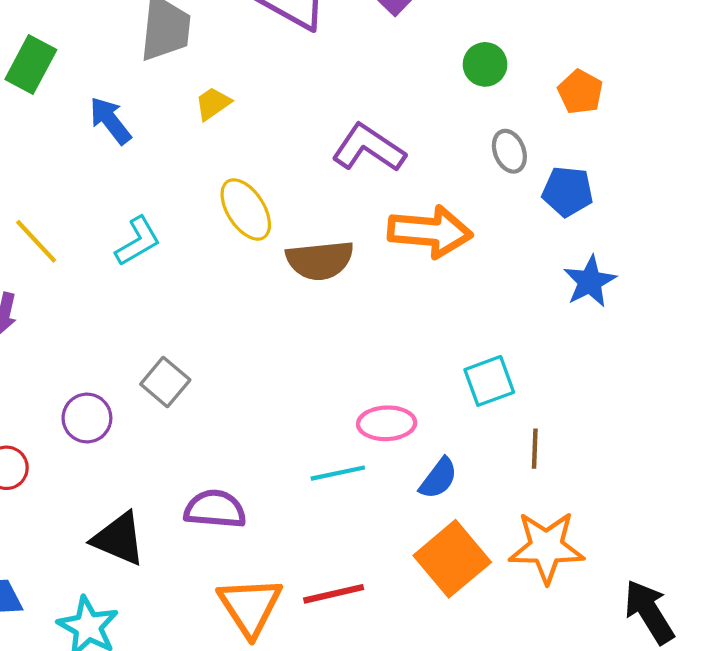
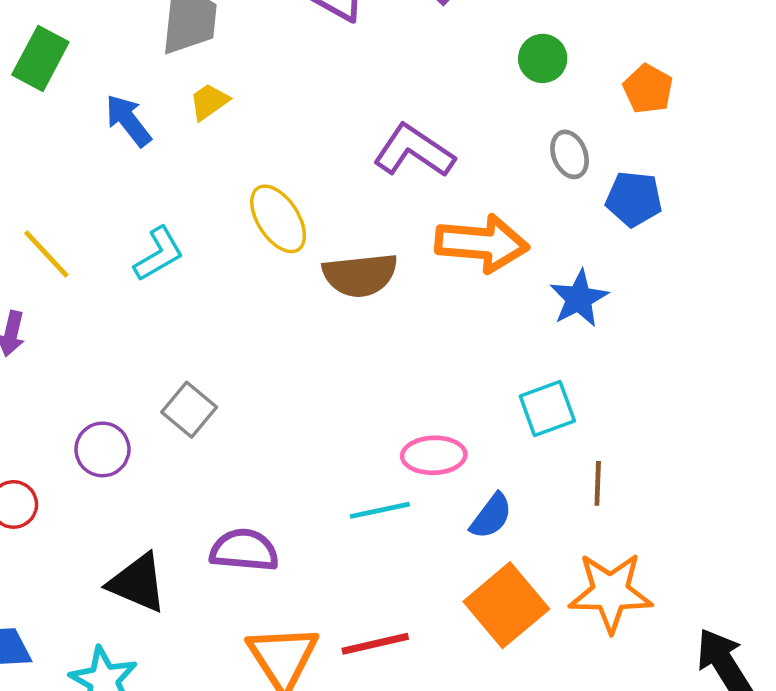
yellow trapezoid: (213, 104) -> (209, 102), moved
blue star: (590, 281) -> (579, 298), moved

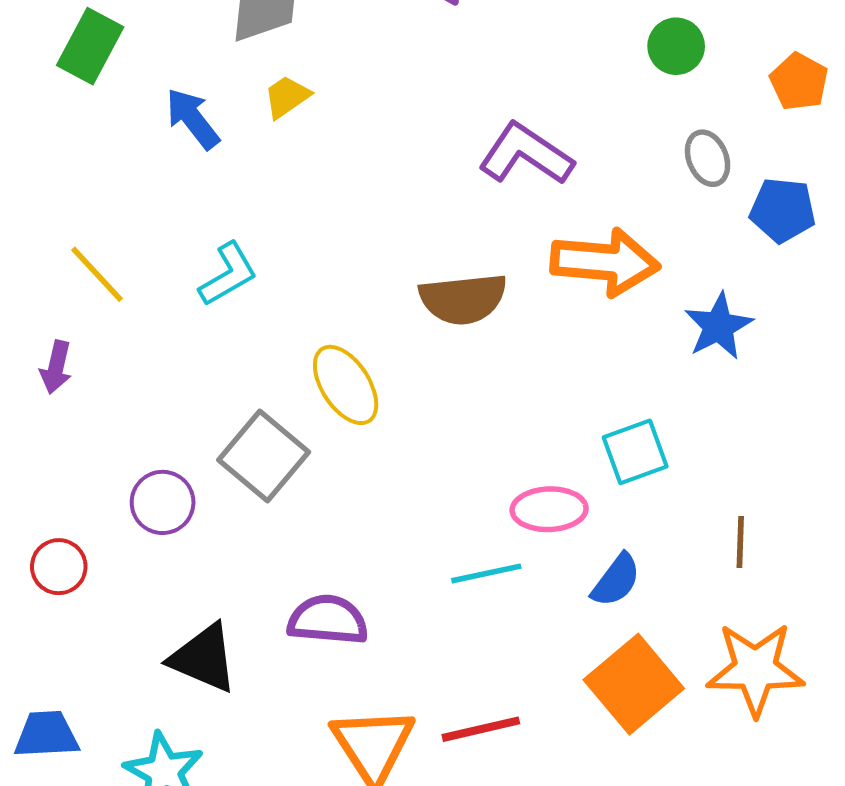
yellow ellipse: (278, 219) -> (346, 385), moved
cyan square: (547, 408) -> (635, 452), moved
gray square: (189, 410) -> (264, 456), size x1.4

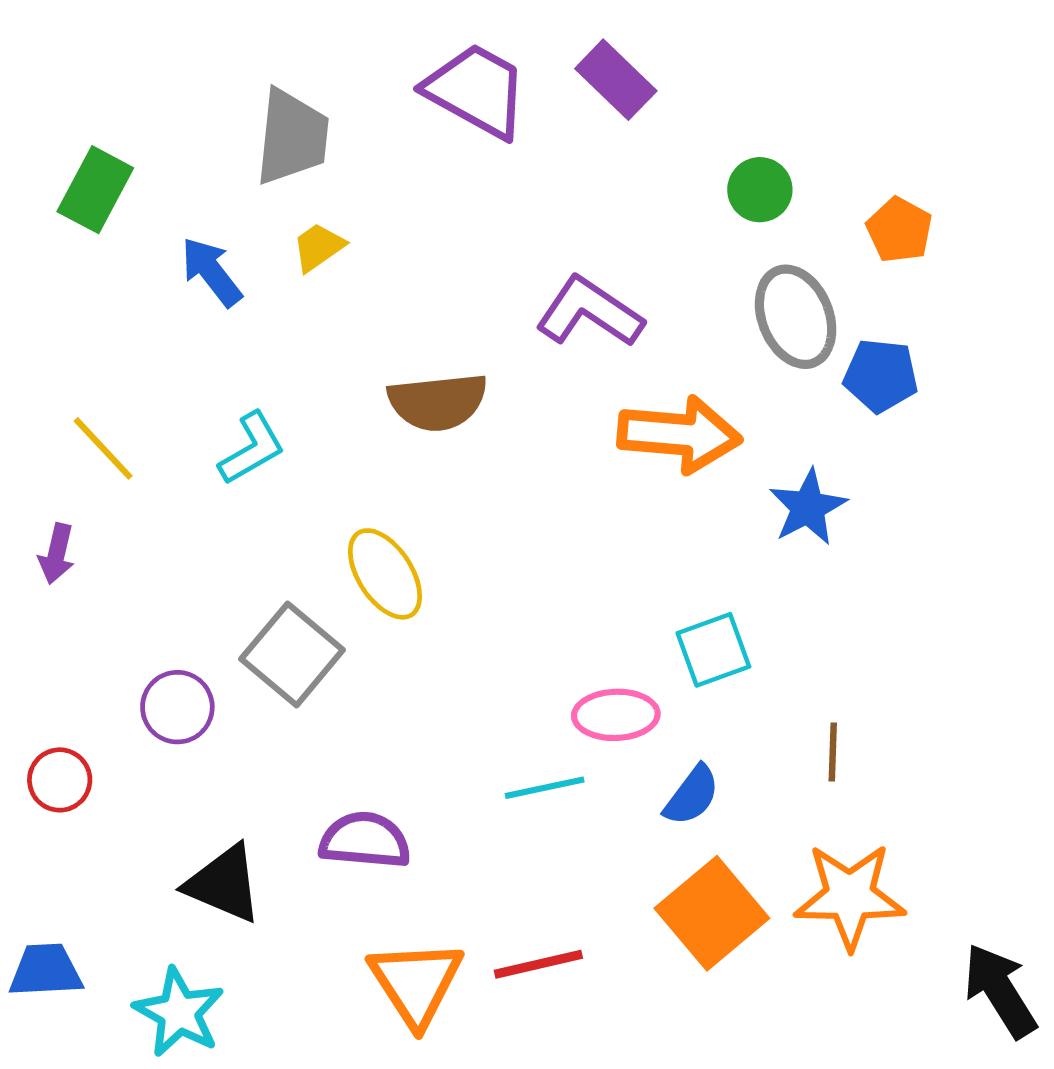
gray ellipse: (708, 158) -> (796, 317), size x1.6
brown semicircle: (463, 299) -> (438, 402), moved

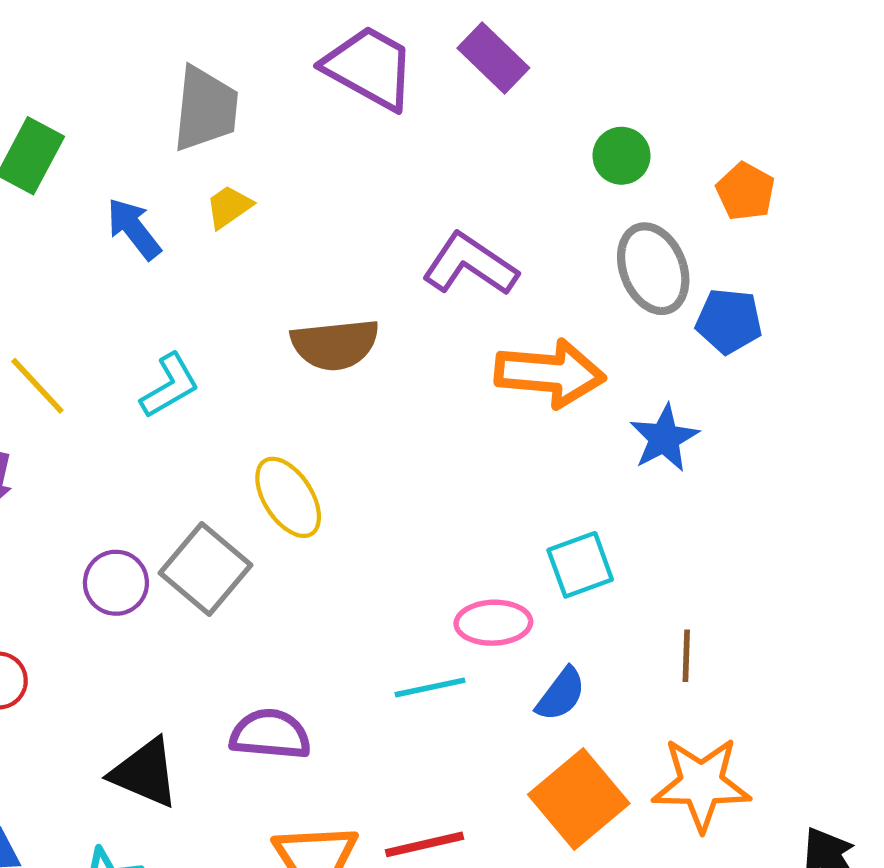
purple circle: (177, 707) -> (116, 583), moved

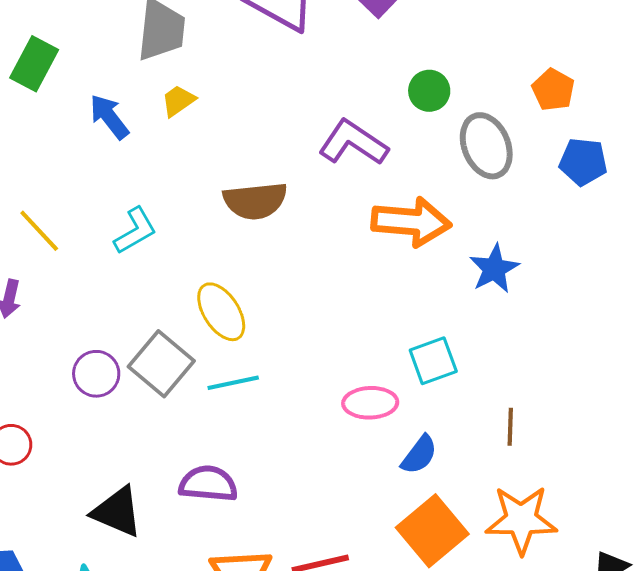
green circle: (621, 156) -> (429, 91), moved
blue pentagon: (729, 321) -> (583, 162), moved
cyan line: (430, 687) -> (233, 383), moved

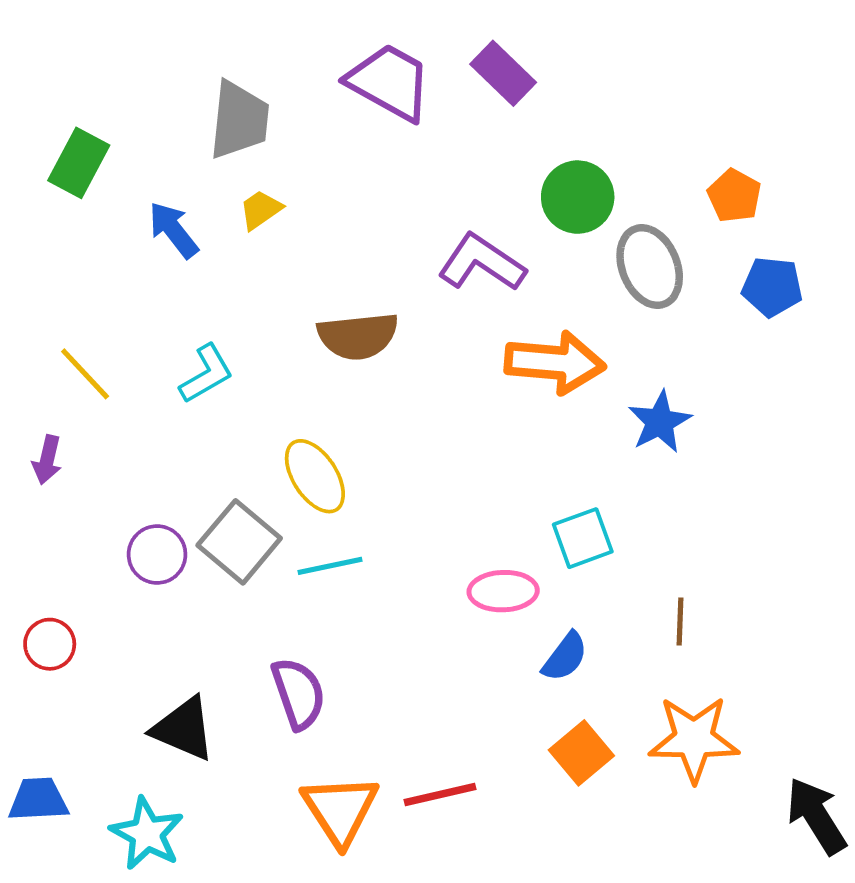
green circle: (429, 91) -> (578, 197), size x1.4
purple semicircle: (208, 484) -> (298, 693), turned 66
orange square: (432, 531) -> (581, 753), size x0.7

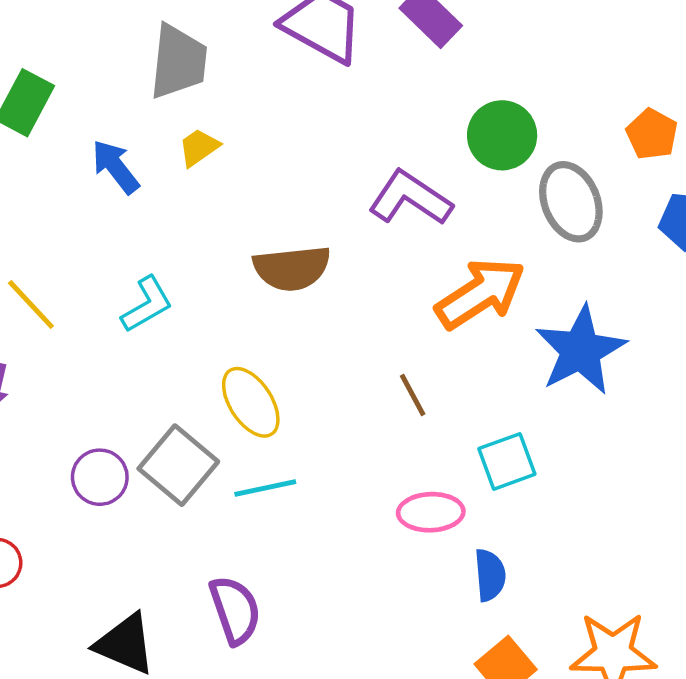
orange arrow: (555, 363) -> (480, 294), turned -38
blue star: (660, 422) -> (581, 350), size x1.5
brown line: (680, 621) -> (413, 395), moved, turned -30
blue semicircle: (565, 657) -> (490, 575), turned -42

